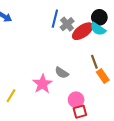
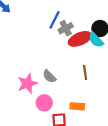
orange rectangle: (103, 76) -> (77, 106), moved, turned -64
pink circle: (76, 100) -> (44, 103), moved

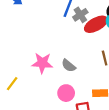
pink star: (27, 83) -> (42, 63), moved, turned 30

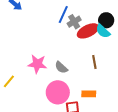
pink circle: (66, 93) -> (58, 92), size x1.5

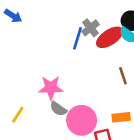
blue line: (63, 14) -> (78, 38), moved
gray semicircle: (61, 67) -> (58, 109), moved

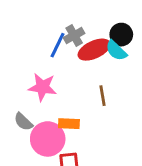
pink star: (51, 88) -> (42, 87), moved
orange rectangle: (121, 117) -> (69, 124), moved

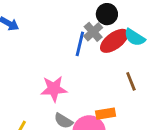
black circle: (121, 35) -> (107, 14), moved
pink star: (42, 87) -> (54, 89), moved

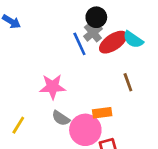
black circle: (107, 14) -> (96, 17), moved
blue line: (80, 44) -> (79, 44), turned -40

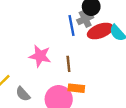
brown line: (128, 82) -> (68, 64), moved
gray semicircle: (61, 118) -> (23, 94), moved

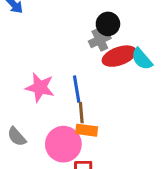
blue line: (72, 26) -> (77, 89), moved
brown line: (68, 64) -> (81, 113), moved

